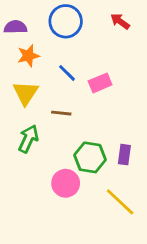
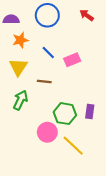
yellow line: (120, 202) -> (73, 146), moved

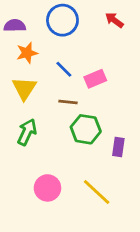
brown line: (44, 82) -> (68, 102), moved
green hexagon: (65, 114) -> (86, 129), moved
pink circle: (47, 132) -> (47, 188), moved

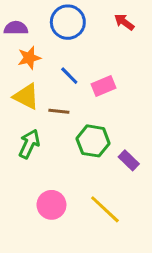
yellow triangle: (24, 88) -> (26, 96), turned -36
brown line: (68, 102) -> (59, 111), moved
purple rectangle: (118, 147) -> (129, 160), turned -54

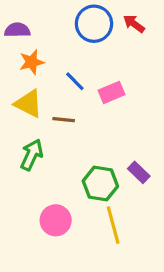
blue circle: (68, 22) -> (94, 24), moved
green hexagon: (93, 141) -> (100, 184), moved
yellow line: (105, 209) -> (113, 225), turned 32

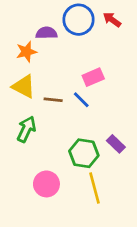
purple semicircle: (17, 30) -> (46, 33), moved
blue line: (75, 81) -> (81, 100), moved

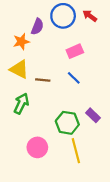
purple semicircle: (46, 33) -> (37, 27), turned 112
pink rectangle: (93, 77) -> (75, 51), moved
blue line: (81, 100) -> (74, 78), moved

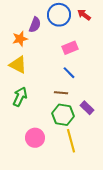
brown line: (43, 80) -> (61, 93), moved

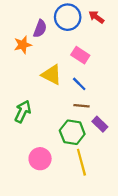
pink rectangle: (70, 48) -> (80, 55), turned 56
yellow triangle: (18, 65) -> (52, 75), moved
brown line: (61, 93) -> (81, 106), moved

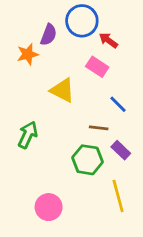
red arrow: (96, 17) -> (108, 40), moved
blue line: (79, 84) -> (118, 104), moved
pink circle: (40, 159) -> (49, 207), moved
yellow line: (81, 162) -> (118, 196), moved

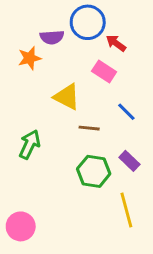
purple semicircle: (49, 35) -> (52, 37), turned 65
brown line: (99, 128) -> (89, 128), moved
pink circle: (49, 207) -> (21, 226), moved

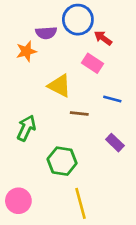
blue line: (126, 112) -> (112, 99), turned -30
green hexagon: (94, 171) -> (62, 161), moved
yellow line: (126, 210) -> (81, 203), moved

